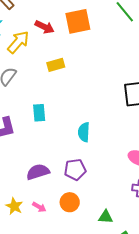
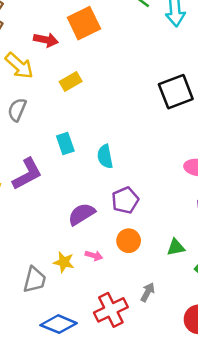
yellow arrow: (18, 42) -> (19, 66), turned 105
cyan semicircle: (84, 132) -> (105, 156), moved

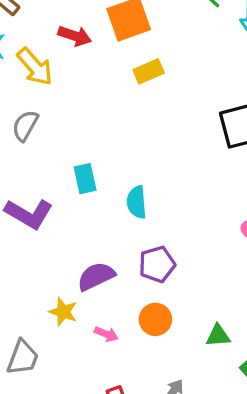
yellow rectangle: (71, 82) -> (149, 71), moved
purple L-shape: (27, 174) -> (29, 214), turned 52
yellow star: (64, 262) -> (63, 312), moved

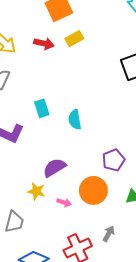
red arrow: (75, 36) -> (44, 44), moved
purple pentagon: (157, 264) -> (113, 160), moved
orange circle: (155, 319) -> (93, 190), size x1.4

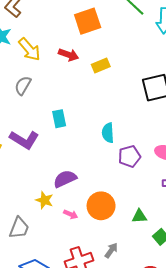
yellow rectangle: (74, 39) -> (101, 66), moved
cyan semicircle: (75, 120) -> (108, 133), moved
purple pentagon: (113, 160) -> (129, 156), moved

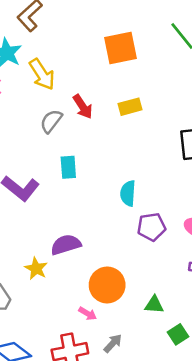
red arrow: (69, 55) -> (83, 107), moved, turned 30
gray semicircle: (23, 85) -> (51, 121), moved
pink arrow: (71, 214) -> (88, 314), moved

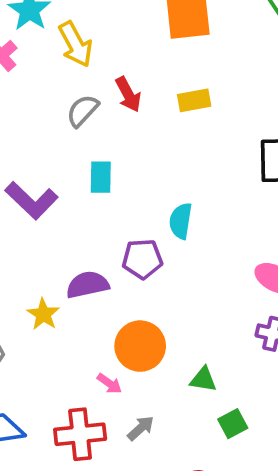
purple pentagon: (151, 227) -> (142, 259), moved

